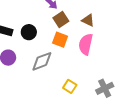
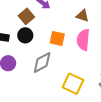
brown square: (61, 20) -> (26, 16), moved
yellow square: (70, 86) -> (73, 84), size x1.5

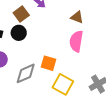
orange square: (57, 39) -> (48, 63), moved
gray diamond: (42, 62) -> (26, 73), moved

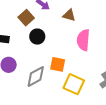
brown triangle: (77, 17) -> (69, 15), moved
black circle: (19, 33) -> (37, 37), moved

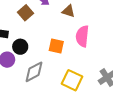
black circle: (37, 37) -> (20, 47), moved
orange square: (58, 64) -> (56, 46), moved

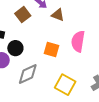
brown triangle: (69, 11) -> (58, 15), moved

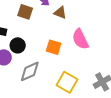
brown square: (23, 15) -> (25, 12), turned -35
pink semicircle: (78, 41) -> (80, 39), turned -35

